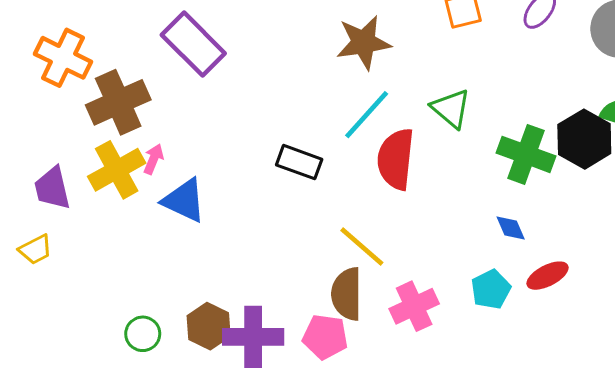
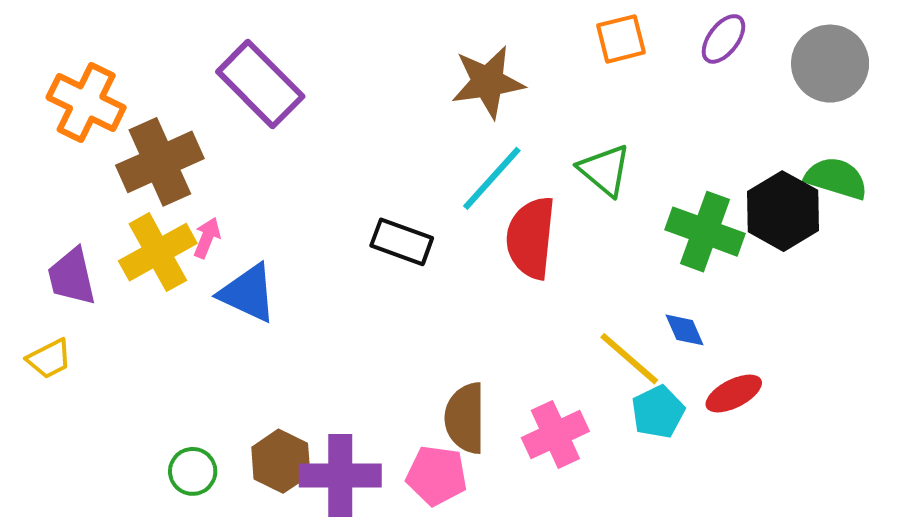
yellow line: (362, 246) -> (629, 359), moved

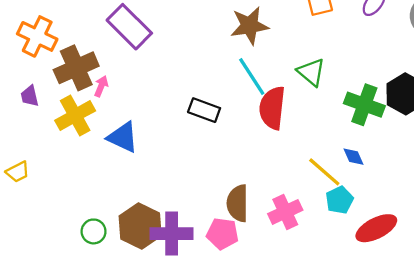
cyan line: (492, 178) -> (252, 77), turned -75
pink arrow: (207, 238) -> (101, 86), moved
purple trapezoid: (72, 277) -> (30, 96), moved, size x0.7
red ellipse: (734, 394) -> (376, 228), moved, size x1.4
brown hexagon: (281, 461) -> (140, 226), size x1.4

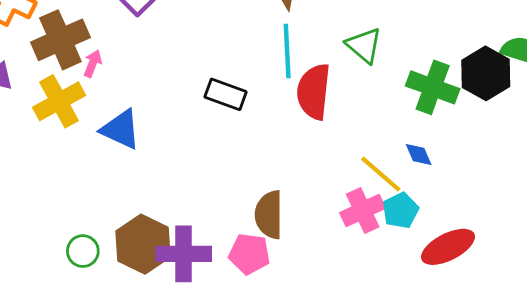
cyan line: (252, 77) -> (287, 51), turned 30
pink cross: (285, 212) -> (363, 210), moved

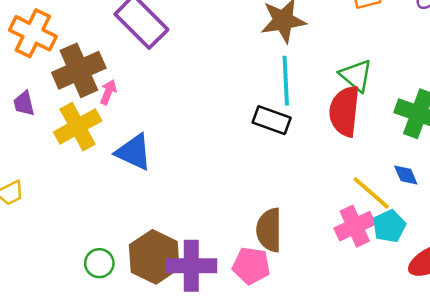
red semicircle: (314, 92) -> (345, 111), moved
black rectangle: (226, 94) -> (272, 120), moved

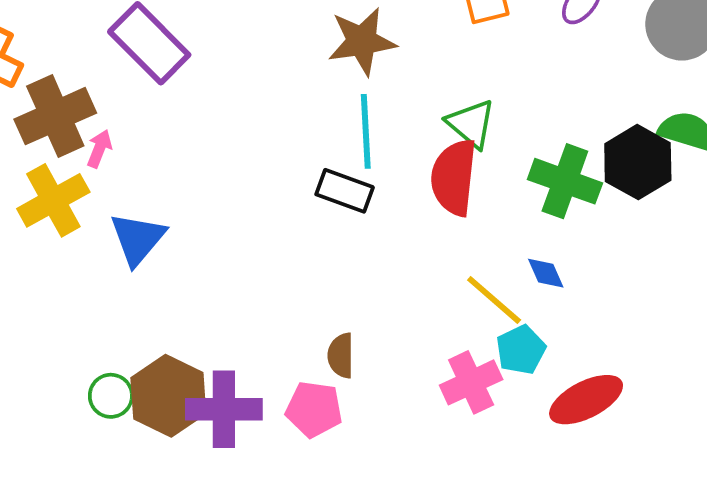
blue triangle: (134, 152) -> (138, 239), turned 45
pink cross: (355, 226) -> (471, 382), moved
brown semicircle: (269, 230) -> (341, 356), size x0.7
green circle: (99, 263) -> (111, 396), moved

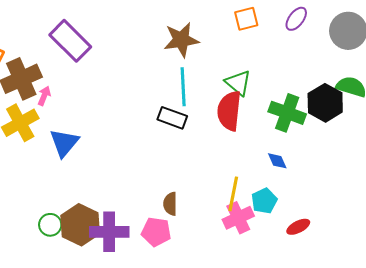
yellow line: (494, 300) -> (233, 194), moved, turned 60
red ellipse: (586, 400) -> (298, 227), size x0.6

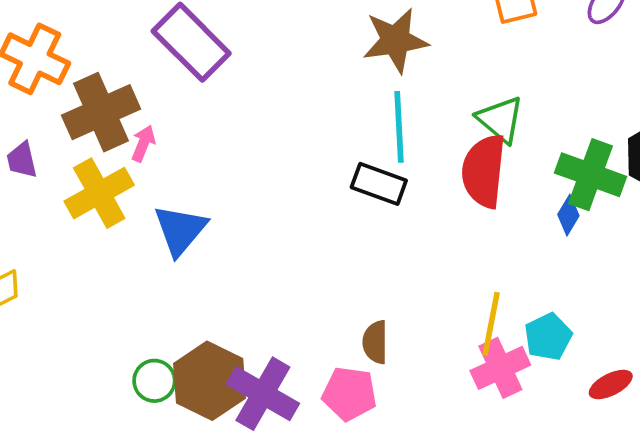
blue diamond: (277, 161) -> (568, 215), moved, turned 55
purple cross: (109, 232) -> (263, 394), turned 30

